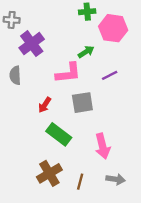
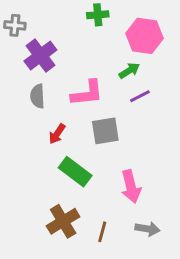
green cross: (87, 12) -> (98, 15), moved
green arrow: (86, 52) -> (129, 71), moved
gray semicircle: (15, 75) -> (37, 96), moved

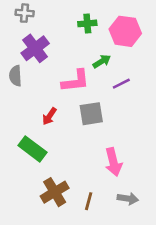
green cross: (98, 15) -> (87, 23), moved
gray cross: (15, 25) -> (25, 13), moved
green arrow: (129, 71) -> (102, 61), moved
gray semicircle: (37, 96) -> (15, 76), moved
green rectangle: (75, 172) -> (32, 149), moved

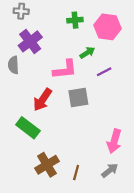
red arrow: (49, 116) -> (42, 100), size x1.5
pink arrow: (113, 162) -> (114, 141), moved, turned 30
gray arrow: (128, 199) -> (110, 170), turned -48

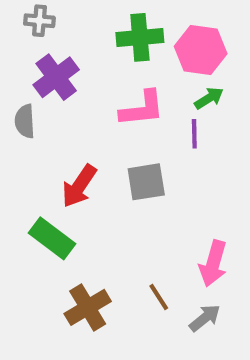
green cross: (75, 20) -> (140, 37), size x1.5
green arrow: (87, 53) -> (209, 98), moved
pink L-shape: (65, 69) -> (142, 109), moved
purple line: (104, 72) -> (194, 134), turned -64
brown line: (76, 173) -> (159, 297), moved, turned -48

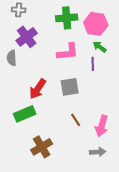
green arrow: (209, 98) -> (100, 47), turned -112
green rectangle: (52, 238) -> (25, 114), turned -60
brown line: (159, 297) -> (76, 120), moved
gray arrow: (205, 318) -> (98, 152), turned 35

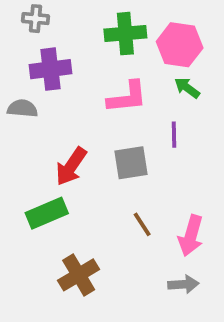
purple cross: (27, 37) -> (50, 69), turned 30
gray semicircle: (12, 58) -> (22, 108), turned 98
purple line: (93, 64) -> (174, 135), moved

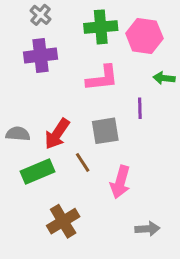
gray cross: (36, 19) -> (40, 15), moved, turned 35
green arrow: (187, 88) -> (164, 78), moved, turned -30
gray semicircle: (22, 108) -> (18, 134), moved
brown line: (142, 224) -> (83, 162), moved
pink arrow: (191, 236) -> (120, 182), moved

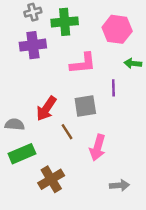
gray cross: (40, 15) -> (33, 12), turned 35
green cross: (101, 27) -> (65, 22), moved
gray semicircle: (18, 134) -> (15, 124), moved
green rectangle: (37, 172) -> (22, 154), moved

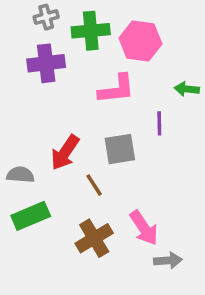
pink hexagon: (117, 29) -> (140, 41), moved
pink arrow: (98, 148) -> (144, 228), moved, turned -50
brown cross: (51, 179) -> (94, 238), moved

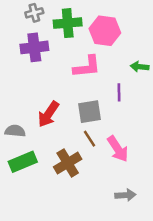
brown line: (94, 185) -> (90, 139), moved
pink arrow: (144, 228) -> (118, 149), moved
brown cross: (94, 238) -> (68, 163), moved

